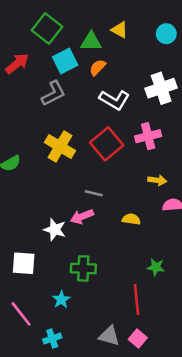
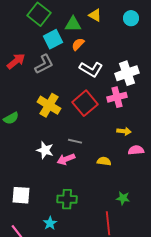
red arrow: (17, 64) -> (16, 61), moved
white cross: (161, 88) -> (127, 73), moved
white star: (55, 230) -> (45, 150), moved

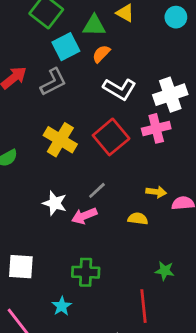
yellow arrow: (124, 131) -> (156, 192), moved
gray line: (75, 141) -> (97, 190), turned -56

